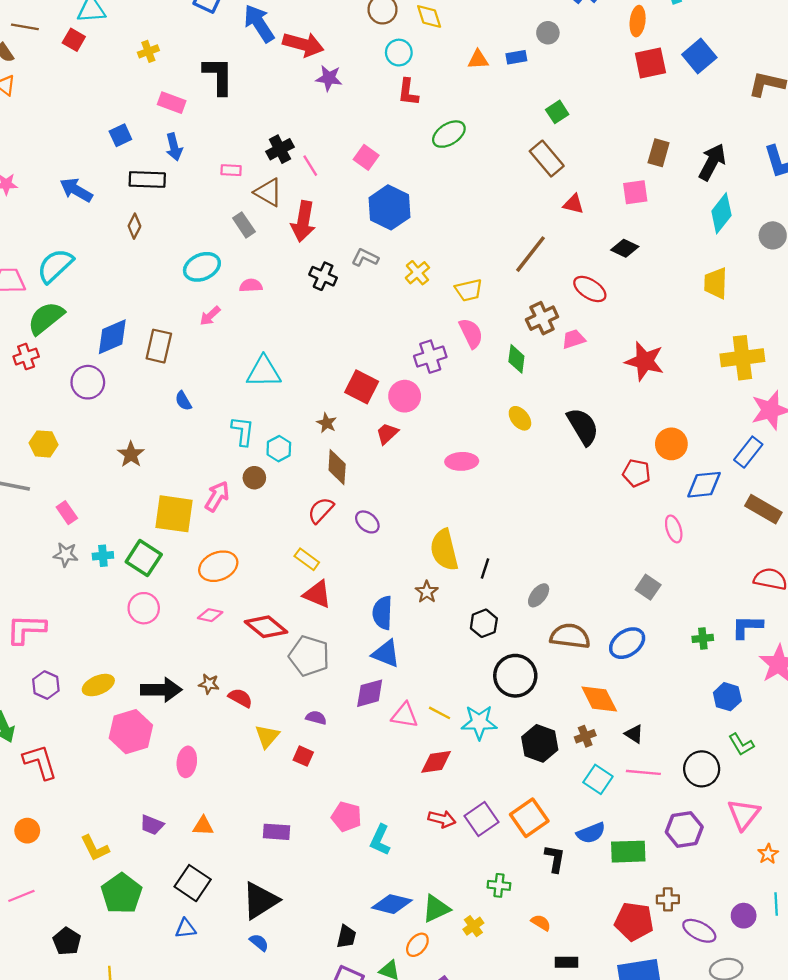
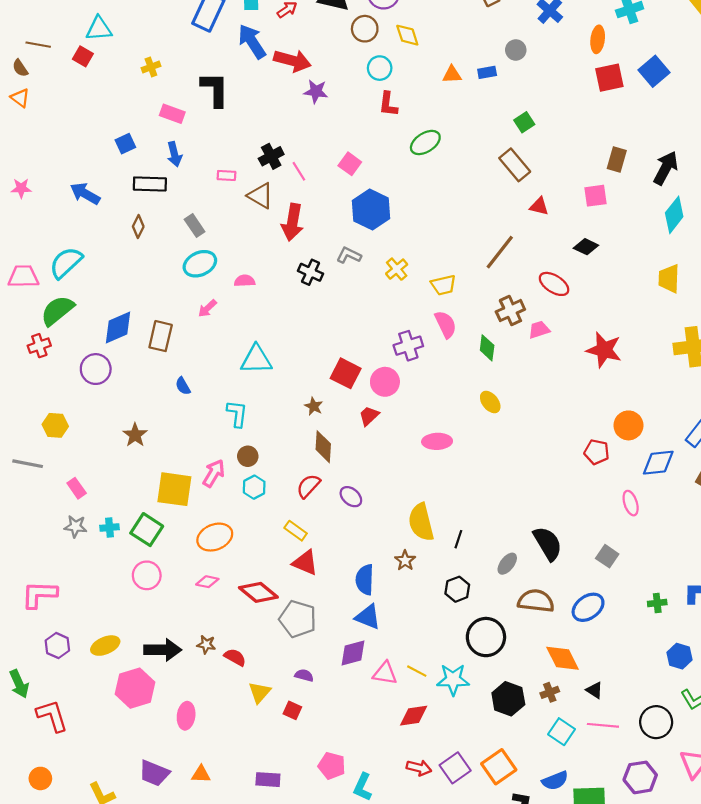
gray rectangle: (244, 225) -> (195, 225), moved
black semicircle: (583, 426) -> (548, 543), moved
cyan hexagon: (279, 449) -> (254, 487), moved
purple trapezoid: (152, 825) -> (154, 773), size x1.4

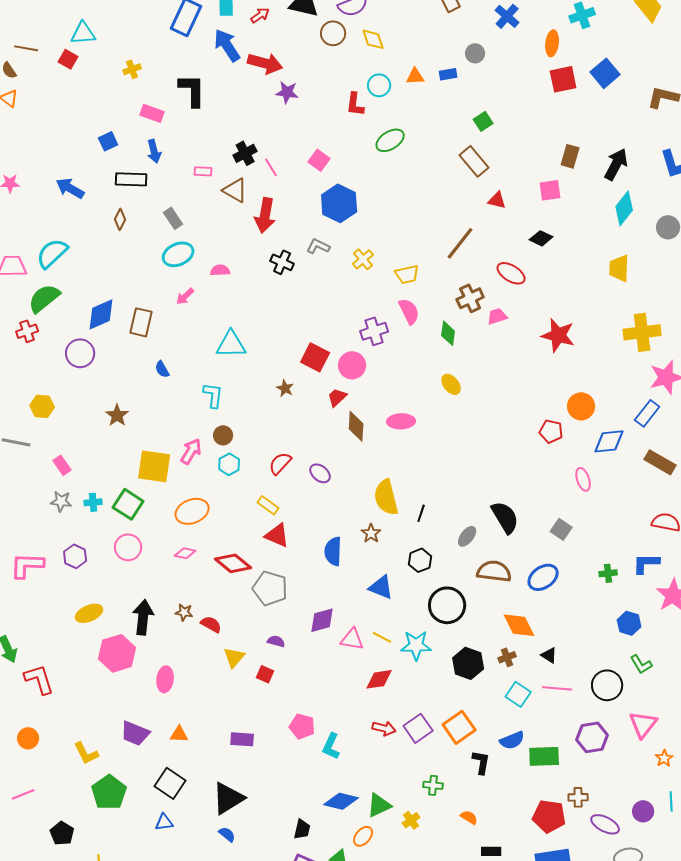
cyan circle: (380, 68) -> (379, 85), moved
brown diamond: (323, 447) -> (356, 426), moved
blue triangle: (368, 617) -> (381, 587), moved
purple hexagon: (57, 646) -> (75, 556), moved
black arrow: (163, 650) -> (143, 617), turned -84

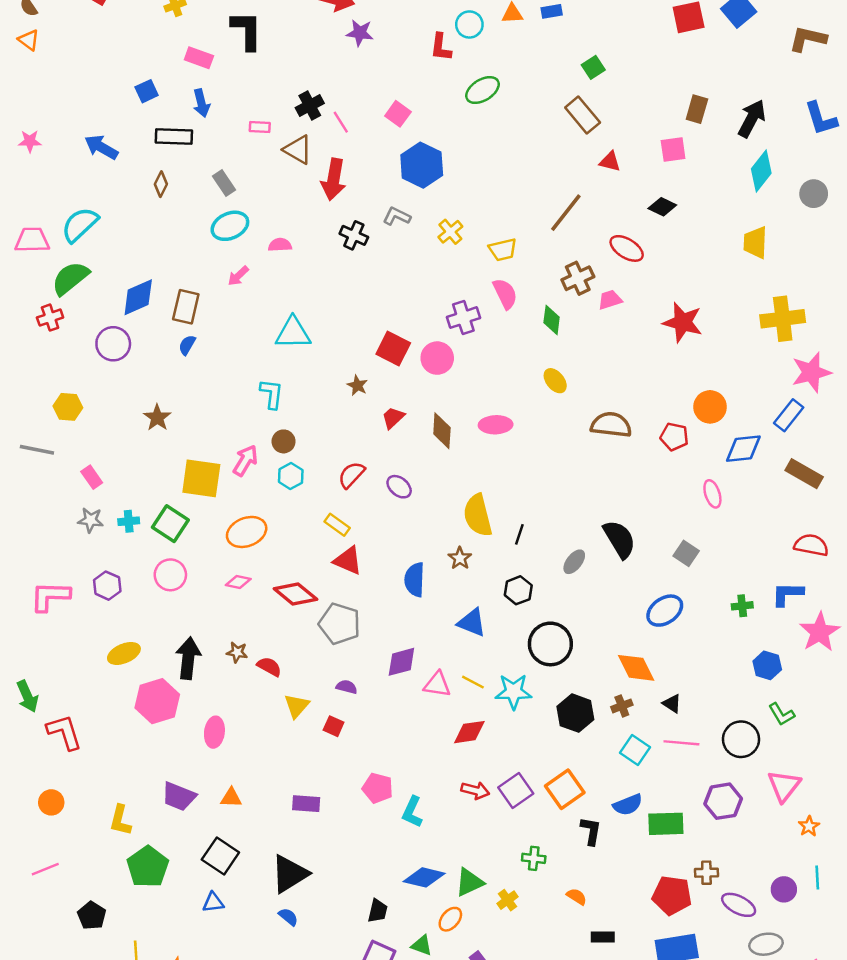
blue semicircle: (162, 369) -> (187, 345), moved, turned 60
red trapezoid: (337, 397) -> (393, 418), moved
brown semicircle: (494, 571) -> (611, 425), moved
yellow L-shape: (86, 753) -> (120, 820), turned 40

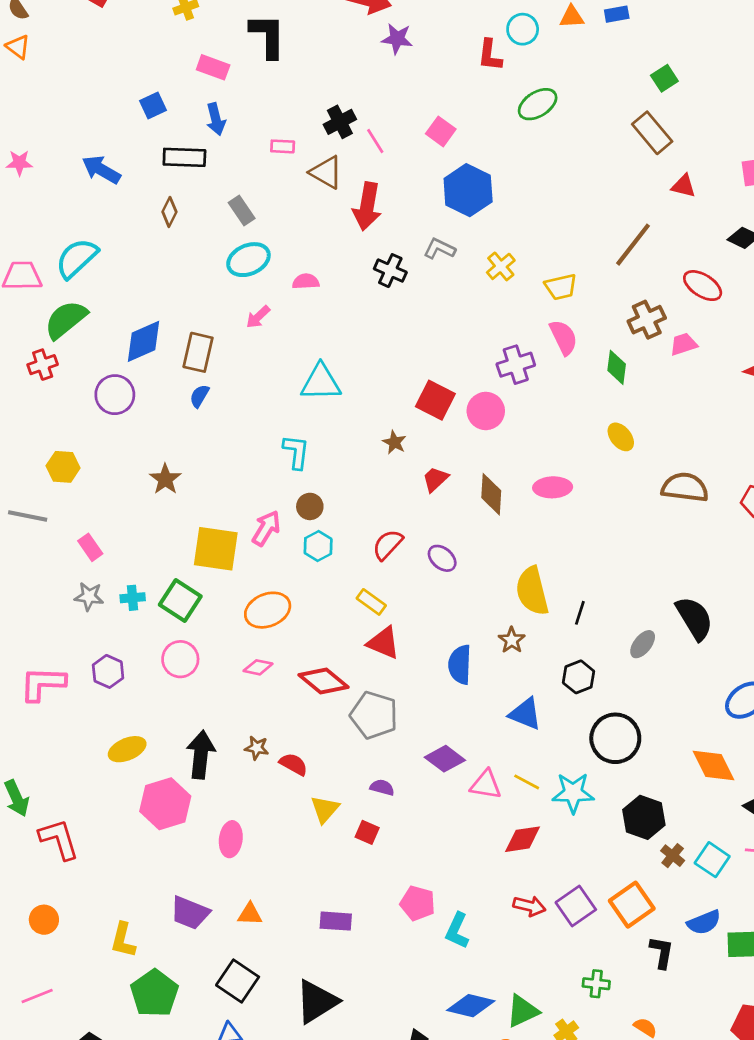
purple diamond: (401, 662) -> (445, 759), turned 52
brown cross: (622, 706) -> (673, 856), moved, turned -30

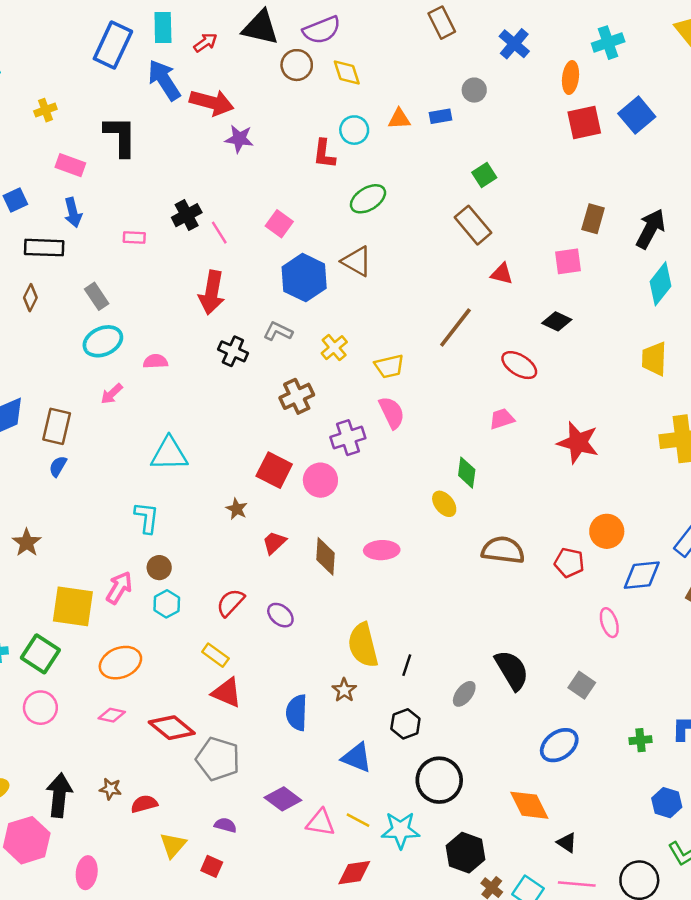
brown triangle: (326, 172) -> (357, 261), moved
brown cross: (647, 320) -> (297, 396), moved
green diamond: (617, 367) -> (467, 473), moved
red semicircle: (293, 764) -> (144, 804), turned -44

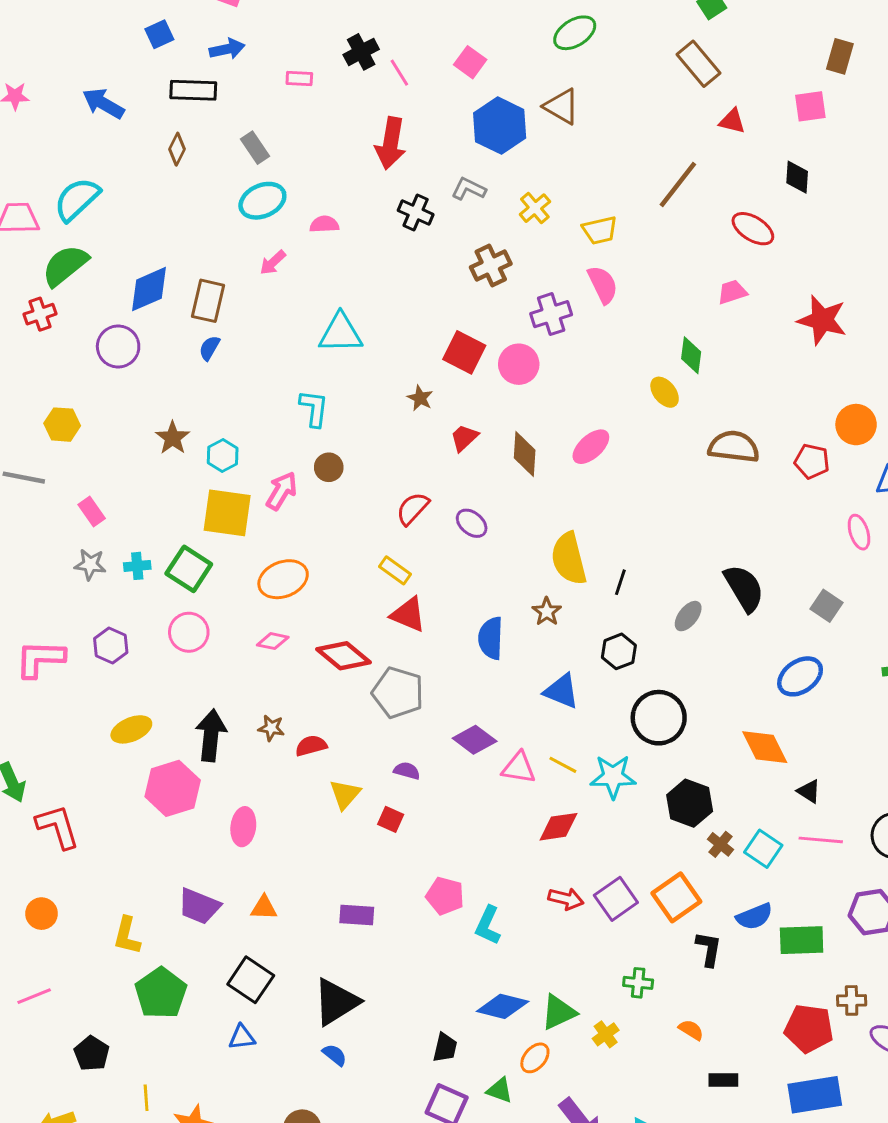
blue arrow: (73, 213) -> (227, 49), turned -88
black diamond: (557, 321) -> (797, 177), turned 68
pink ellipse: (382, 550) -> (591, 447), turned -40
cyan hexagon: (167, 604) -> (223, 455), moved

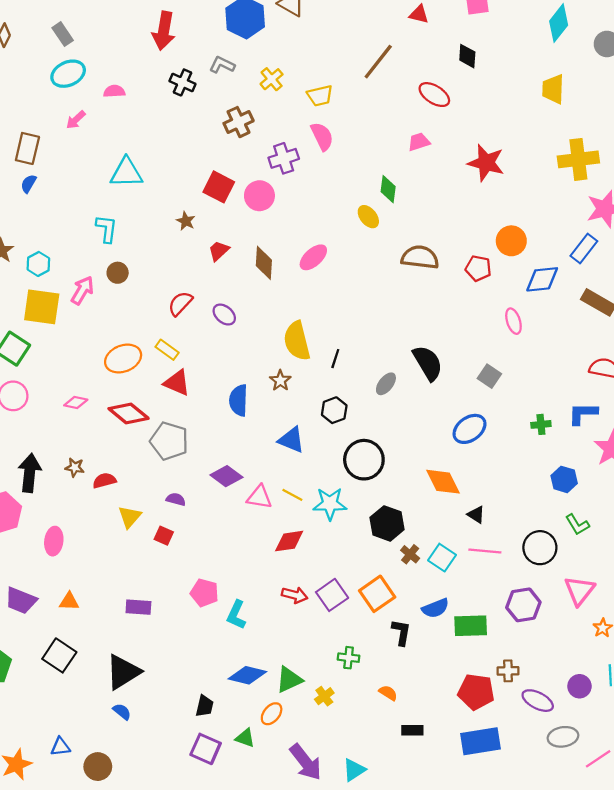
orange ellipse: (283, 579) -> (123, 359), moved
blue triangle: (242, 1037) -> (60, 747), moved

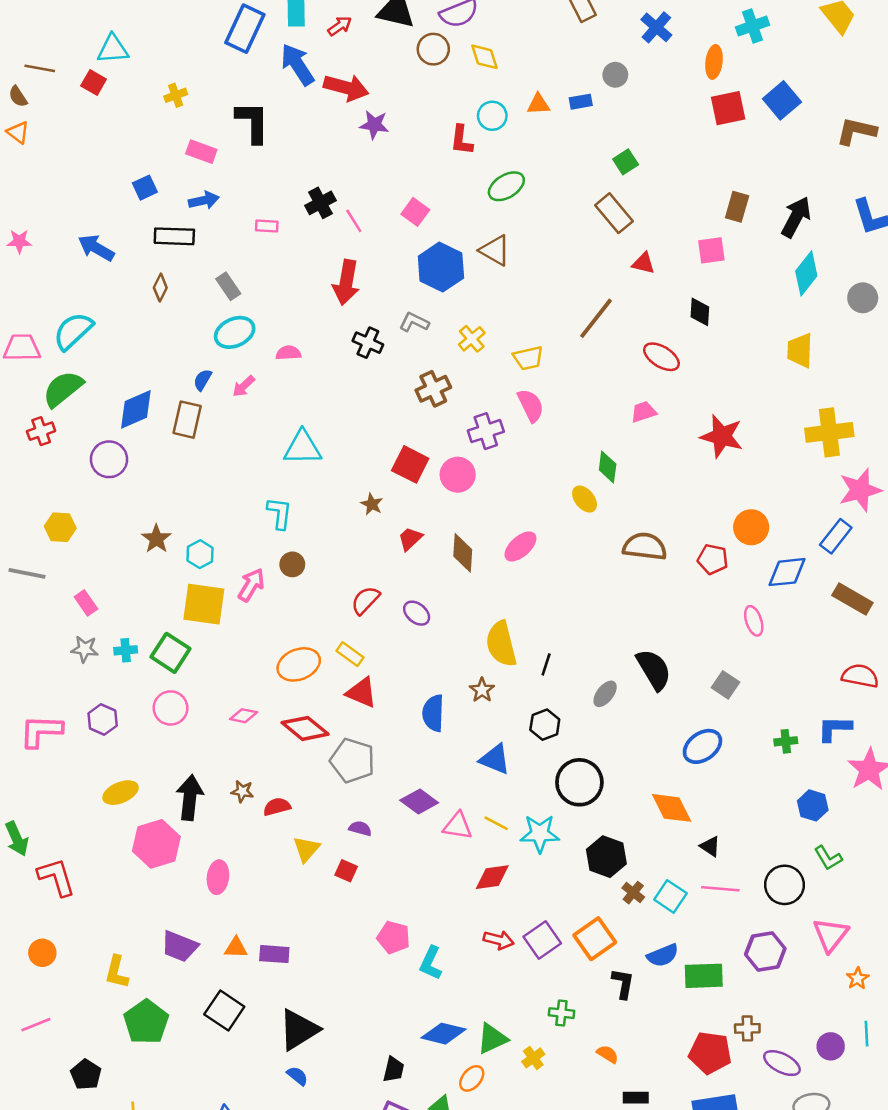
blue semicircle: (28, 184) -> (203, 380), moved
purple rectangle: (138, 607) -> (274, 954), moved

